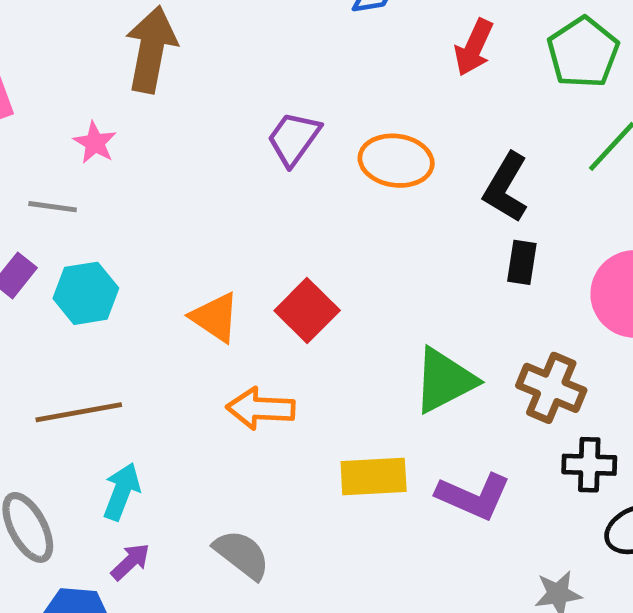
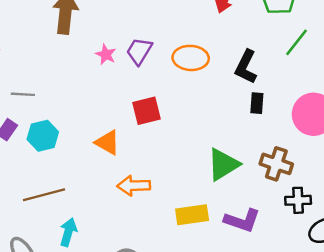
pink star: (95, 143) -> (106, 54), moved
red square: (307, 311) -> (147, 111), moved, turned 36

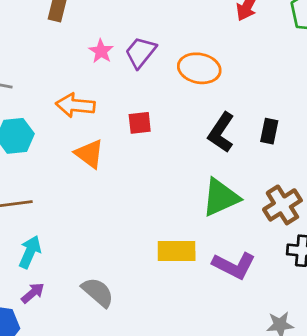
black L-shape: (246, 67) -> (221, 132), moved
red square: (147, 111) -> (140, 123), size x0.7
brown cross: (276, 164) -> (282, 205), turned 32
orange arrow: (134, 186) -> (75, 105), moved

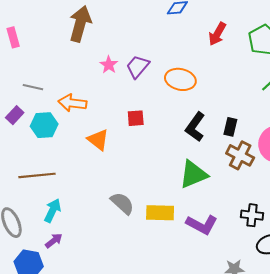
orange arrow: (75, 105) -> (72, 103), moved
brown cross: (282, 205) -> (240, 155), moved, turned -32
gray semicircle: (98, 292) -> (122, 203), moved

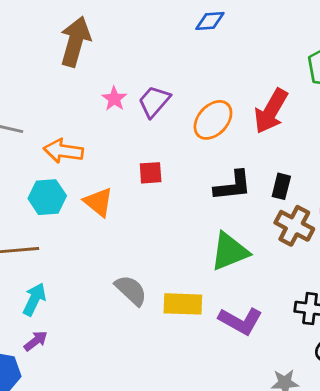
red arrow: (217, 34) -> (271, 111), moved, size x1.4
orange ellipse: (180, 79) -> (213, 120), turned -60
cyan hexagon: (44, 125) -> (47, 197), moved
black L-shape: (195, 127) -> (233, 186), turned -132

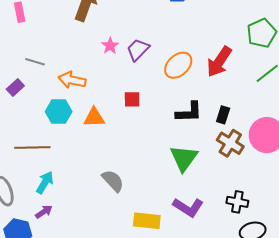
orange triangle: (98, 202) -> (94, 117), turned -45
green triangle: (230, 251) -> (184, 158), turned -36
yellow rectangle: (183, 304) -> (147, 221), moved

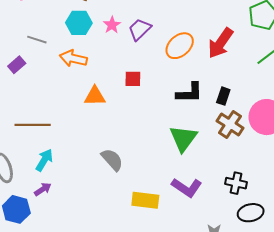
cyan hexagon: (59, 112) -> (79, 23), moved

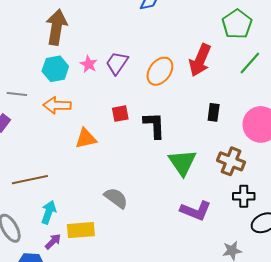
black L-shape: (189, 93) -> (154, 125), moved, turned -80
brown cross: (230, 124) -> (231, 161), moved
yellow rectangle: (145, 200) -> (81, 230), moved

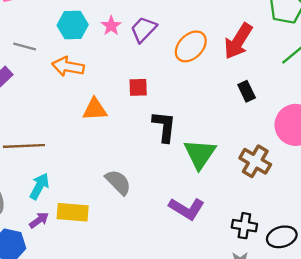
black rectangle: (214, 112) -> (247, 91), moved, turned -42
black L-shape: (154, 125) -> (164, 127), moved
black cross: (244, 196) -> (244, 226), moved
purple L-shape: (196, 211) -> (187, 209), moved

